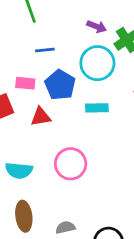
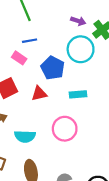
blue line: (45, 50) -> (30, 41), moved
pink rectangle: (25, 83) -> (19, 58), moved, turned 32
cyan rectangle: (97, 108) -> (78, 94), moved

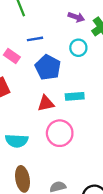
blue line: (30, 41) -> (35, 39), moved
cyan circle: (81, 49) -> (78, 48), size x0.6
red triangle: (39, 94) -> (46, 103), moved

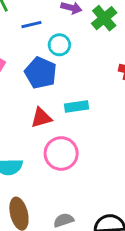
blue line: (35, 39) -> (31, 25), moved
cyan circle: (78, 48) -> (59, 45), moved

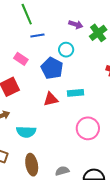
blue line: (31, 25) -> (37, 35), moved
pink circle: (61, 153) -> (88, 128), moved

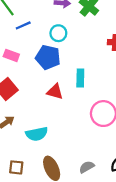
cyan rectangle: (76, 93) -> (80, 78), turned -70
red triangle: (51, 99) -> (55, 92), turned 42

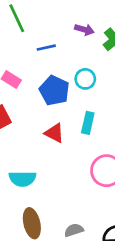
blue line: (23, 25) -> (46, 48), moved
cyan circle: (58, 33) -> (85, 79), moved

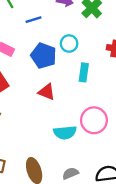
cyan rectangle: (88, 123) -> (84, 72), moved
cyan semicircle: (22, 179) -> (65, 133), moved

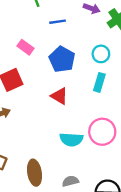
cyan circle: (69, 44) -> (101, 54), moved

